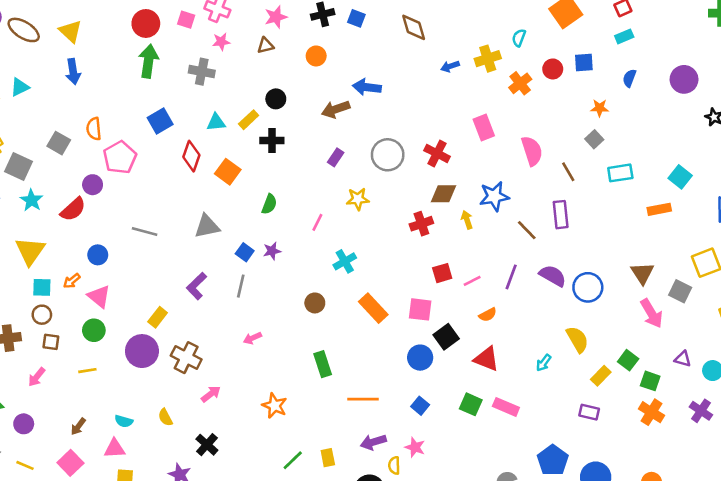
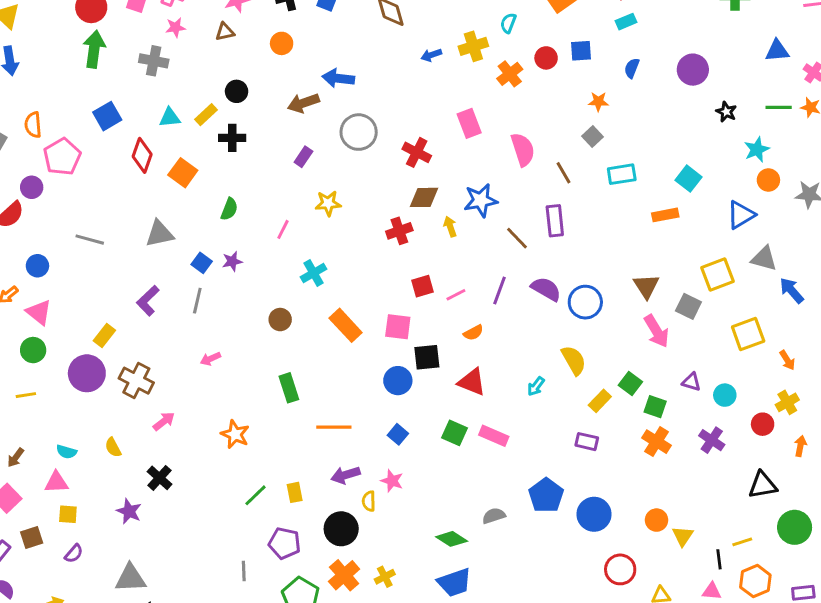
gray circle: (388, 155) -> (359, 132), moved
black square: (446, 337) -> (427, 357), turned 30

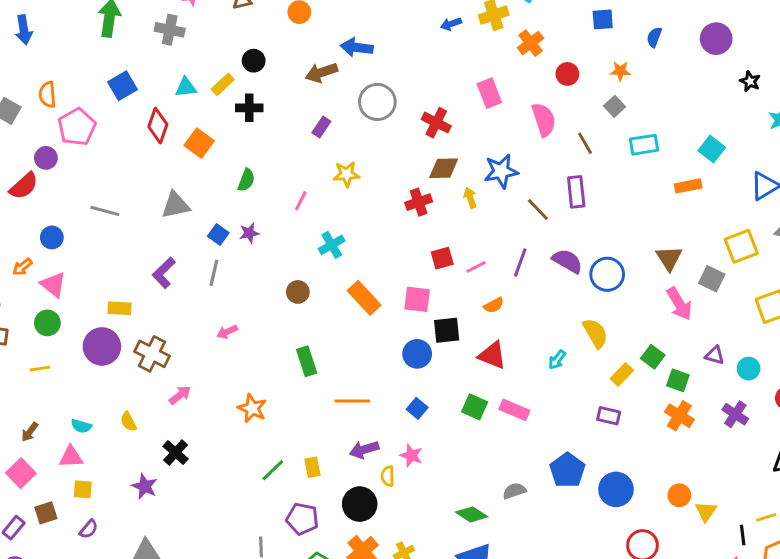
red circle: (546, 58) -> (567, 74), moved
yellow rectangle: (104, 336) -> (120, 308), turned 55

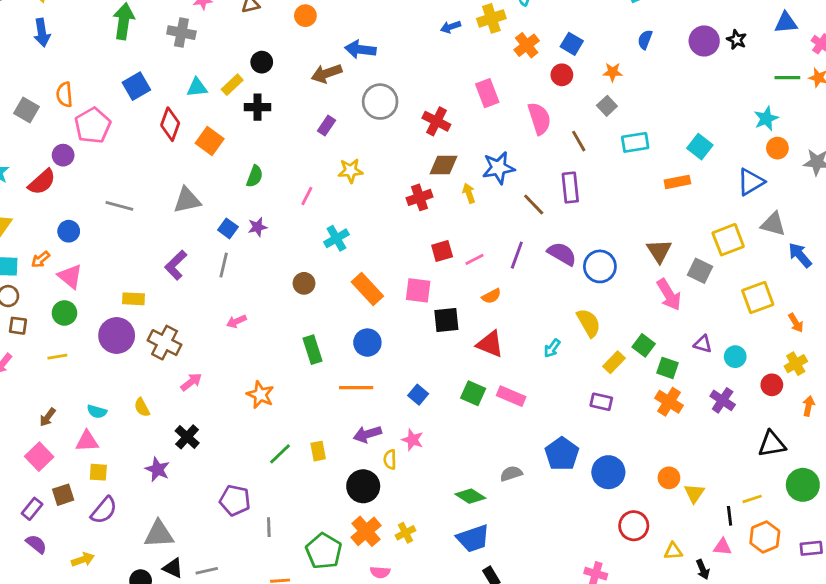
blue square: (603, 19) -> (572, 44), moved, turned 35
black star: (750, 81) -> (737, 40), moved
blue circle: (417, 354) -> (367, 343), moved
purple pentagon: (302, 519) -> (235, 500), moved
purple semicircle: (89, 529) -> (104, 510), size x1.5

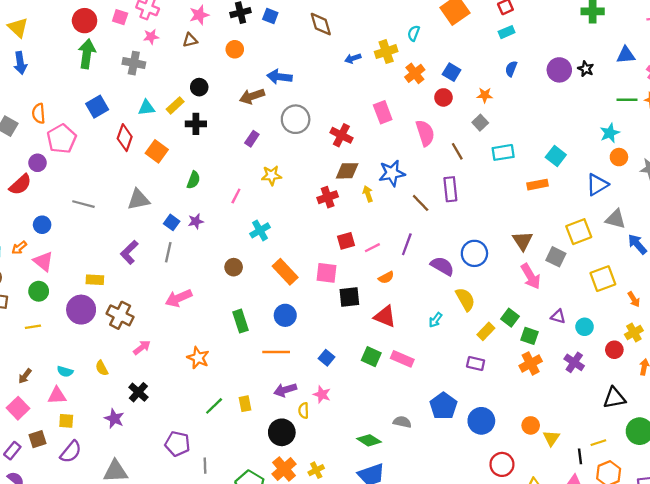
purple semicircle: (562, 254) -> (442, 266), moved
pink arrow: (236, 321) -> (179, 298), size x1.6
orange cross: (669, 402) -> (531, 363), turned 30
gray semicircle: (511, 474) -> (402, 422), turned 30

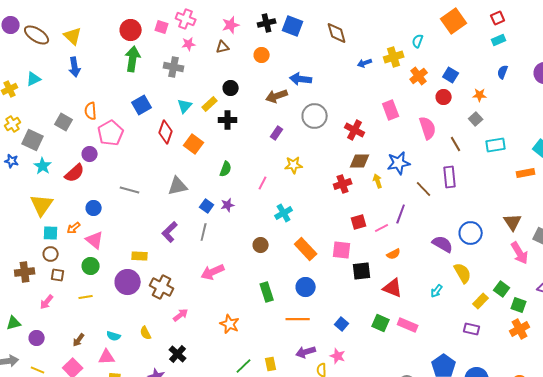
blue square: (270, 16) -> (293, 26), size x1.5
cyan triangle: (146, 108) -> (185, 106), turned -42
purple line: (407, 244) -> (401, 214), moved

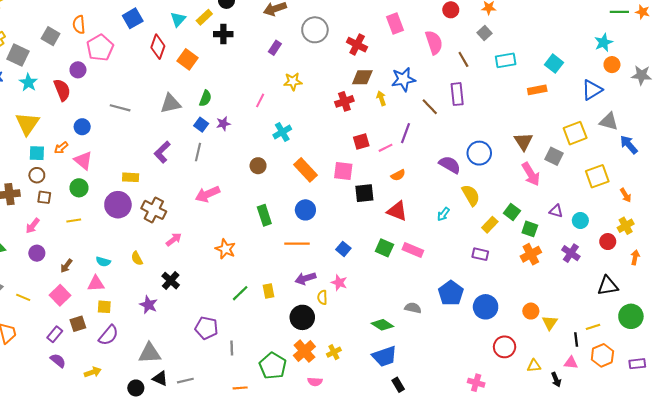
green semicircle: (226, 169) -> (205, 98), moved
red semicircle: (75, 173) -> (62, 90), turned -70
purple circle: (37, 338) -> (37, 253), moved

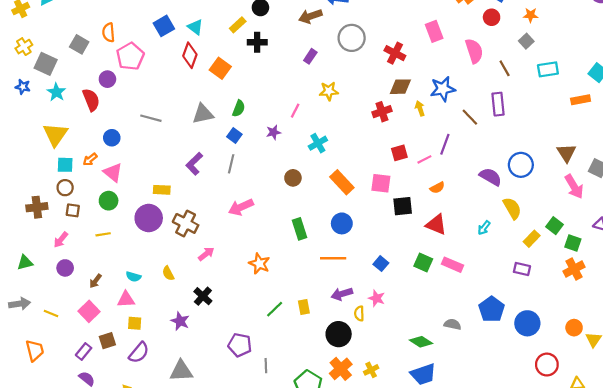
cyan triangle: (178, 19) -> (195, 27), moved, turned -35
purple star: (223, 124) -> (273, 132), moved

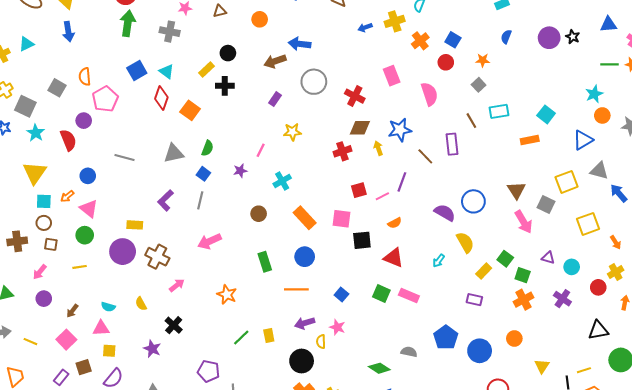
brown line: (505, 68) -> (471, 121), moved
orange circle: (574, 328) -> (514, 338), moved

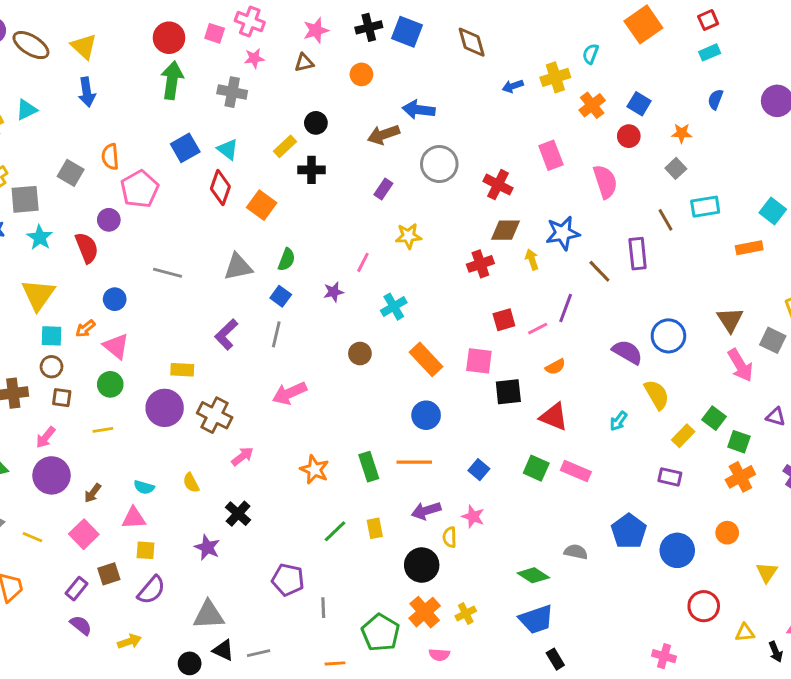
gray square: (25, 106) -> (25, 199), turned -30
green rectangle: (265, 262) -> (369, 467), moved
purple circle: (44, 299) -> (51, 475), size x1.6

